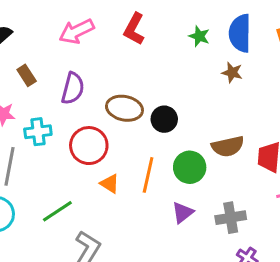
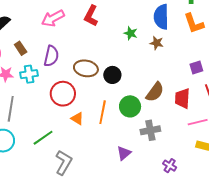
green star: (199, 36) -> (131, 33), moved
cyan cross: (38, 132) -> (29, 74), moved
brown semicircle: (228, 146) -> (155, 92), turned -40
purple triangle: (183, 213) -> (124, 153), moved
gray cross: (231, 218) -> (150, 130), moved

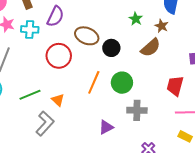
green star: (131, 33) -> (136, 19), moved
brown semicircle: (155, 92) -> (151, 48), moved
orange triangle: (77, 119) -> (58, 100), moved

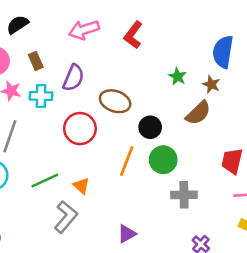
black circle: (111, 48) -> (150, 127), moved
purple triangle: (106, 127) -> (127, 234), moved

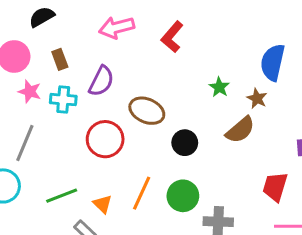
green circle: (163, 160) -> (183, 196), moved
orange line: (127, 161) -> (142, 193), moved

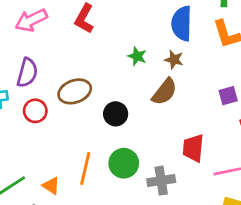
brown ellipse: (147, 111) -> (75, 91), turned -32
red circle: (105, 139) -> (35, 111), moved, size x0.7
red trapezoid: (275, 187) -> (193, 148), moved

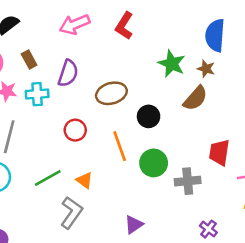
green star: (137, 56) -> (172, 64), size x1.5
red circle: (35, 111) -> (75, 130), moved
orange line: (85, 169) -> (120, 146), moved, turned -36

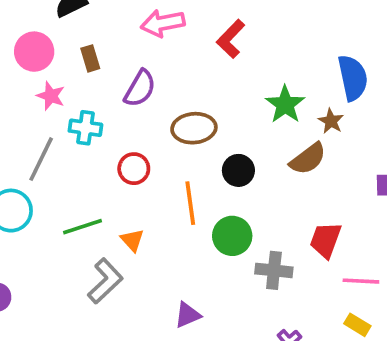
blue semicircle: (215, 35) -> (353, 78), turned 152
cyan cross: (37, 94) -> (85, 128), moved

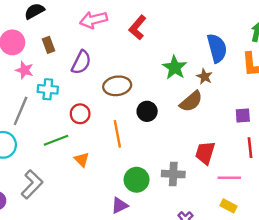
green line: (83, 227) -> (56, 140), moved
green circle: (232, 236) -> (137, 180), moved
gray L-shape: (105, 281) -> (32, 184), moved

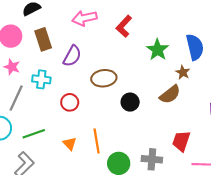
brown rectangle: (48, 45) -> (43, 39), size x1.5
green star: (175, 68) -> (158, 50), moved
pink star: (24, 70) -> (12, 67), moved
orange line: (117, 134) -> (97, 141), moved
green line: (56, 140) -> (34, 134), moved

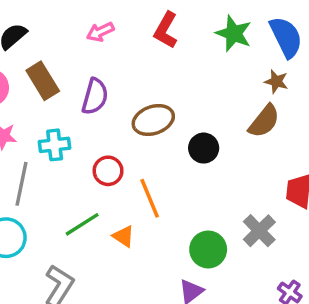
pink arrow: (84, 18) -> (100, 32), size x0.7
green star: (158, 50) -> (234, 33), moved
green line: (34, 134) -> (82, 224), moved
orange line: (97, 141) -> (150, 198), moved
gray cross: (152, 159) -> (259, 231), turned -36

